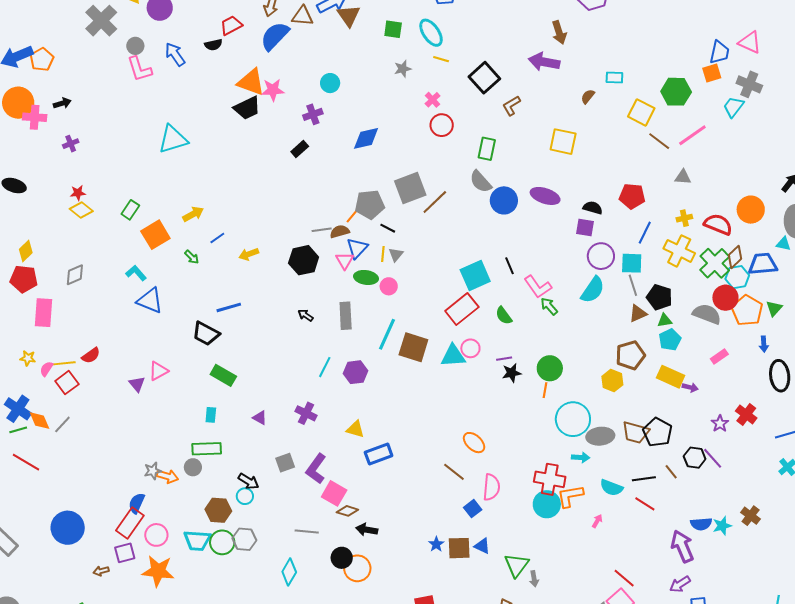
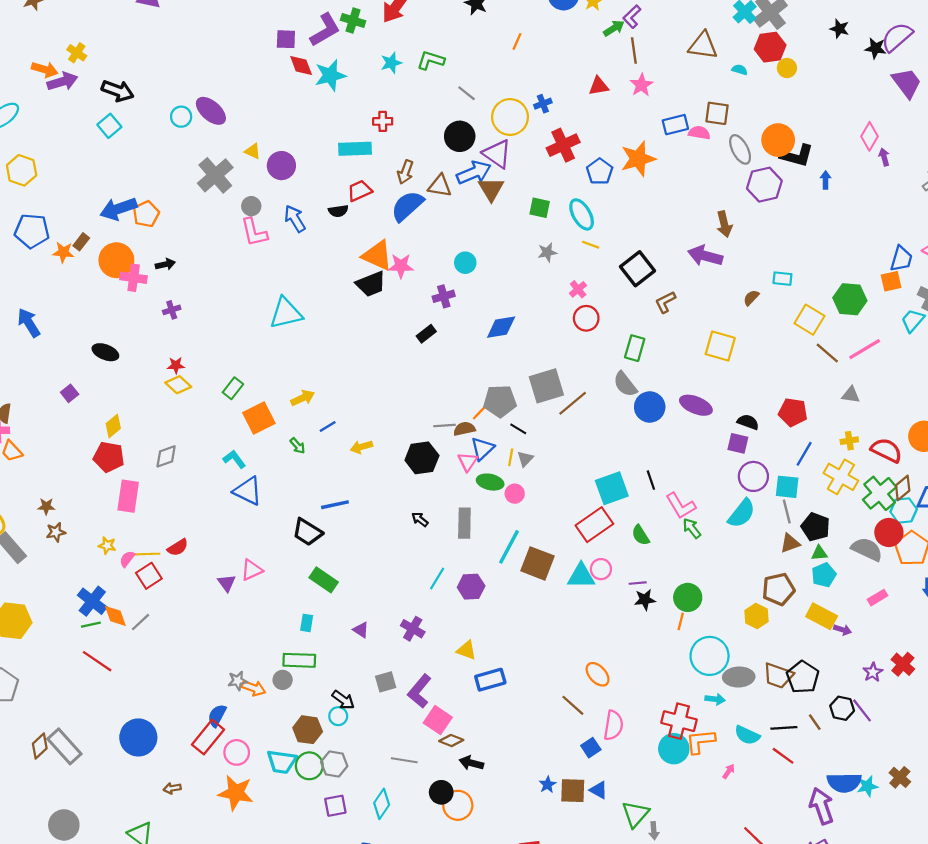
blue semicircle: (701, 524) -> (844, 783), size x1.4
purple square: (125, 553) -> (335, 806), moved

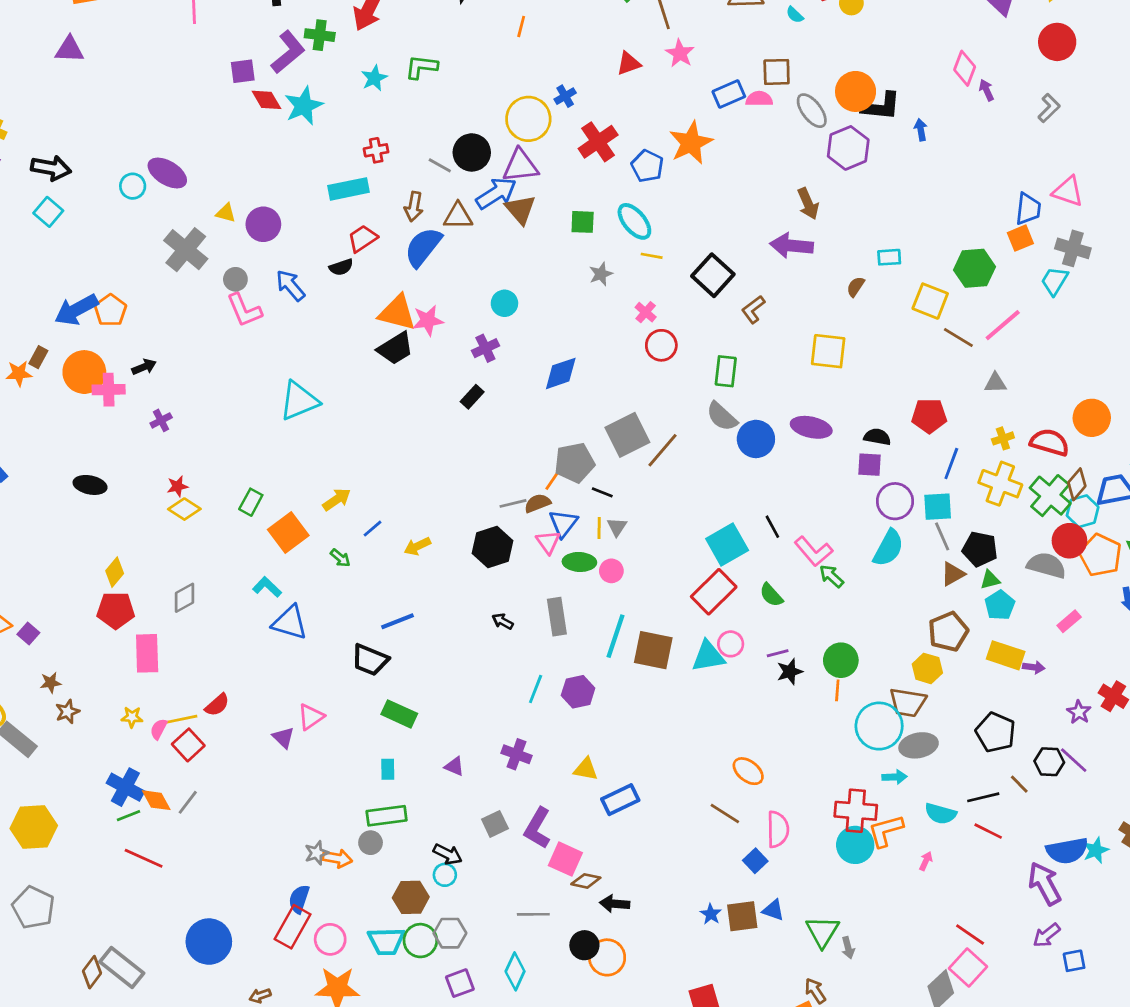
cyan semicircle: (740, 70) -> (795, 15), turned -144
gray line: (467, 93) -> (440, 165), moved
purple triangle: (497, 154) -> (520, 166), turned -32
purple square: (70, 393) -> (28, 634), moved
brown trapezoid: (778, 676) -> (908, 702), moved

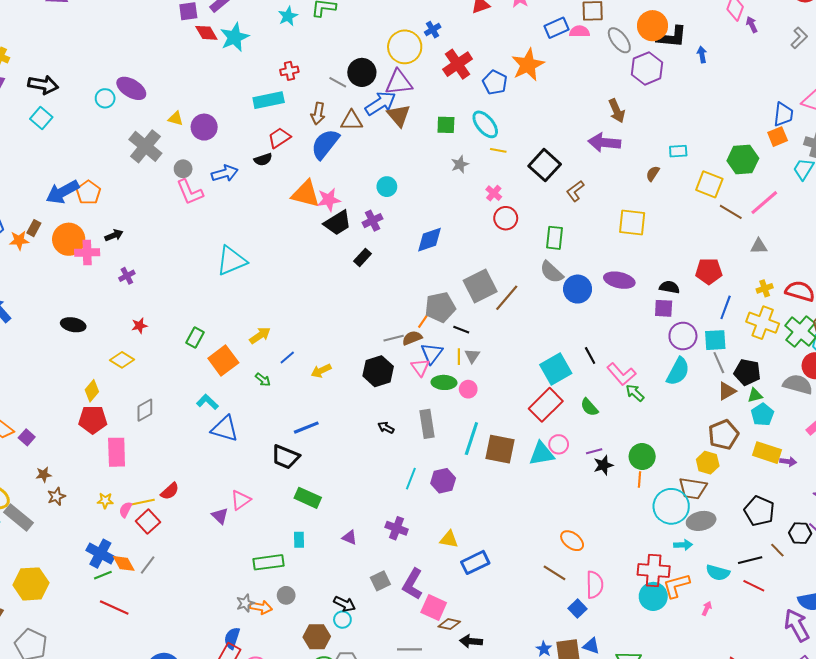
blue arrow: (290, 285) -> (225, 173), turned 115
black trapezoid: (395, 348) -> (337, 223), moved
yellow diamond: (184, 509) -> (122, 360), moved
green rectangle: (387, 816) -> (268, 562), moved

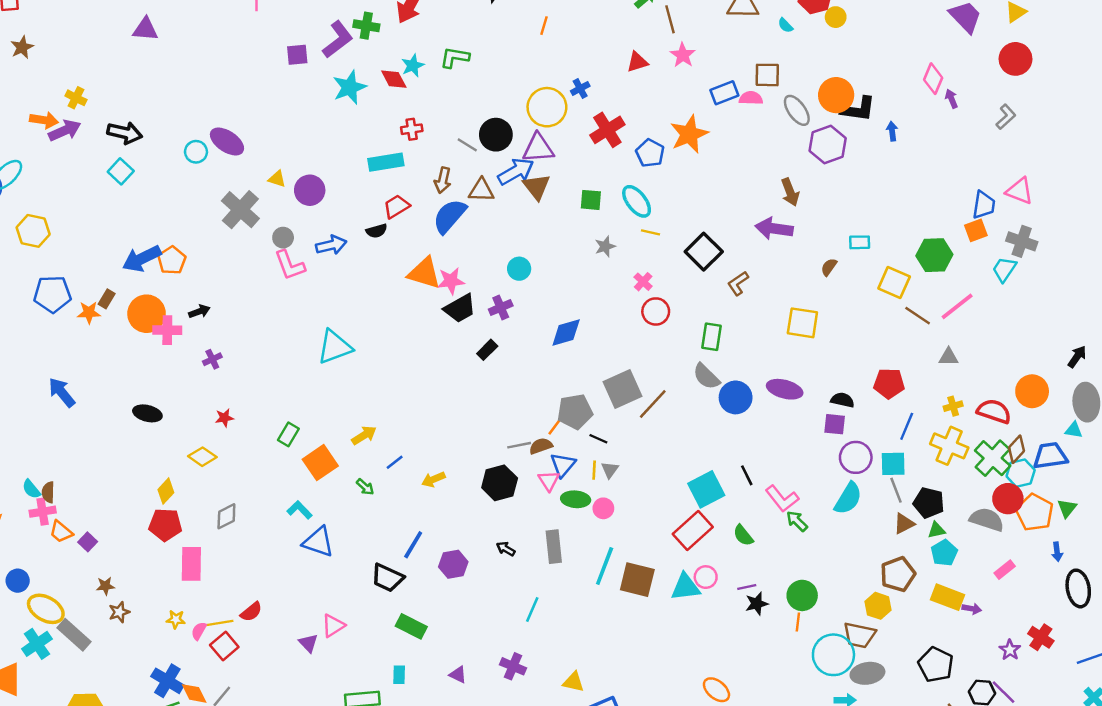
red diamond: (206, 33) -> (394, 79), moved
blue line: (306, 428) -> (413, 545), turned -40
purple hexagon: (443, 481) -> (453, 564), moved

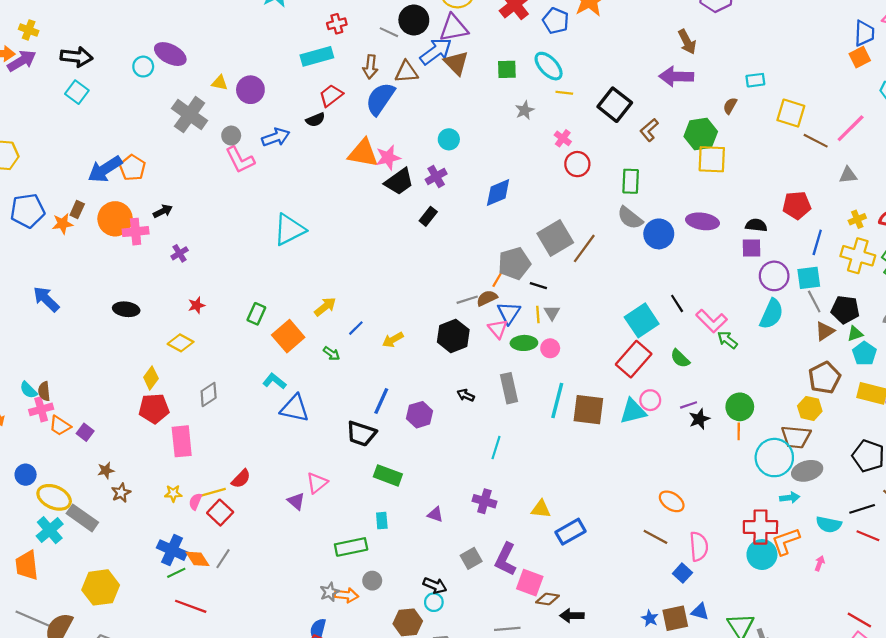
green hexagon: (934, 255) -> (701, 134), moved

